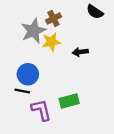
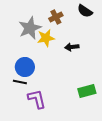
brown cross: (54, 18) -> (56, 17), moved
green rectangle: (69, 101) -> (87, 91), moved

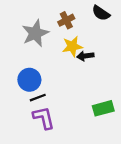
yellow star: (46, 38) -> (72, 46), moved
black line: (20, 82) -> (38, 98), moved, turned -32

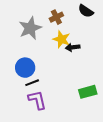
yellow star: (72, 46) -> (61, 39), turned 30

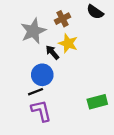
black arrow: (73, 47) -> (52, 52), moved, turned 56
blue circle: (25, 68) -> (42, 75), moved

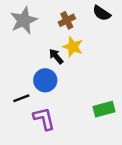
gray star: (33, 31) -> (24, 20), moved
black line: (36, 92) -> (21, 98), moved

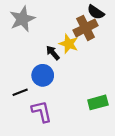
brown cross: (67, 20) -> (86, 28), moved, size x1.5

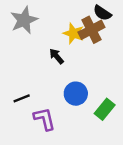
yellow star: (69, 44) -> (73, 33), moved
blue circle: (43, 75) -> (76, 94), moved
green rectangle: (98, 102) -> (105, 109), turned -36

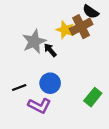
gray star: (24, 20) -> (34, 42), moved
blue circle: (76, 94) -> (50, 83), moved
purple L-shape: (44, 119) -> (39, 106), turned 130

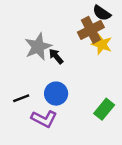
yellow star: (65, 30) -> (102, 44), moved

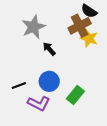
gray star: (38, 47) -> (33, 27), moved
green rectangle: (104, 109) -> (75, 95), moved

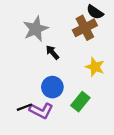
yellow star: (89, 38) -> (95, 67), moved
black line: (19, 86) -> (24, 107), moved

